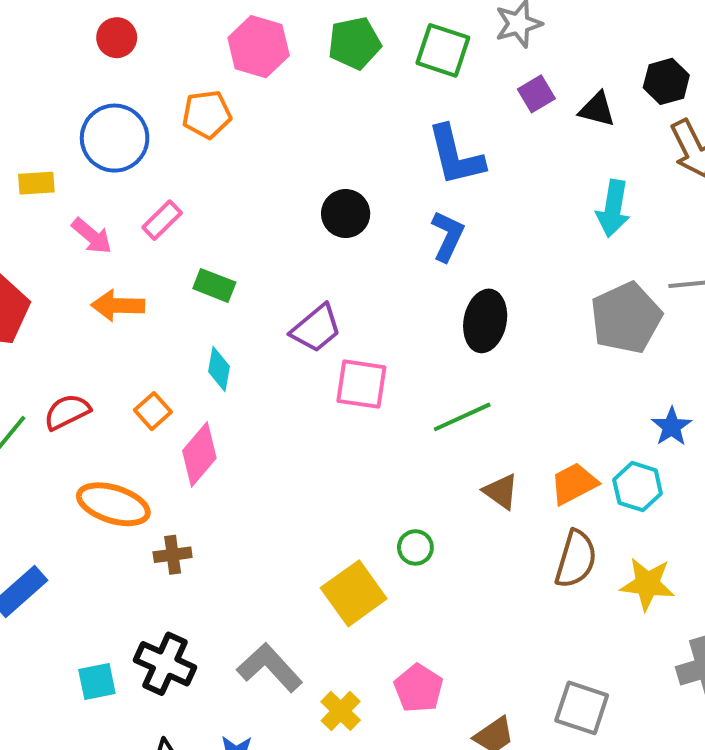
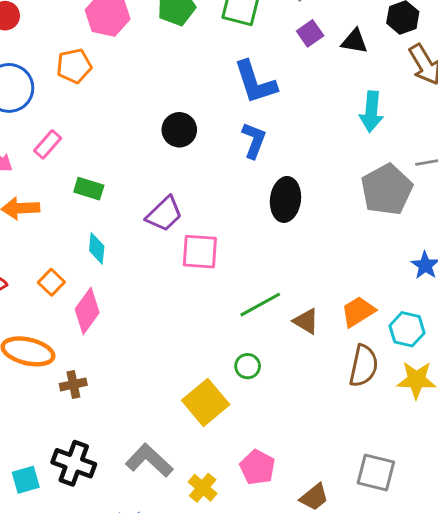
green line: (462, 417) -> (260, 305), moved
cyan hexagon: (638, 487) -> (407, 329), moved

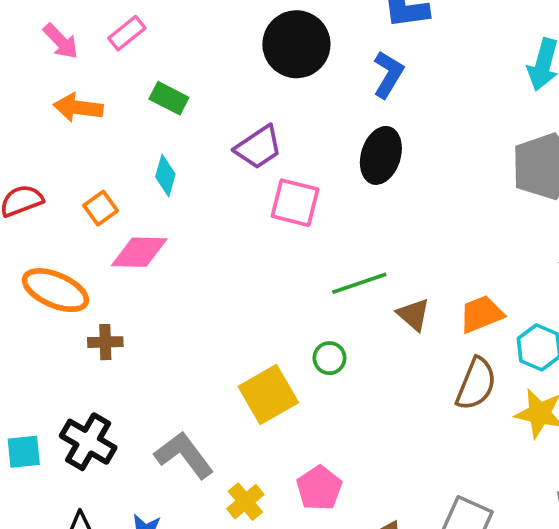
black circle: (179, 130) -> (296, 44), size x1.5
black ellipse: (285, 199) -> (381, 155), moved
pink diamond: (87, 311) -> (139, 252), turned 45

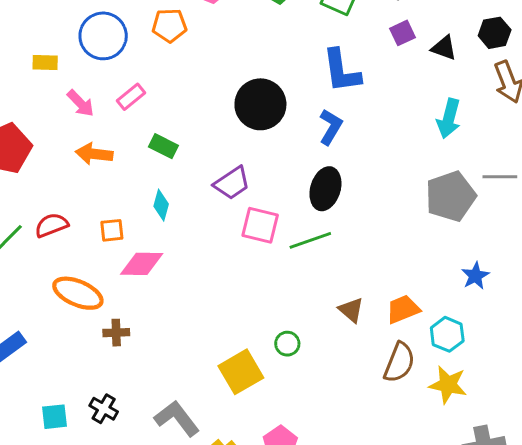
orange square: (101, 208) -> (112, 230), turned 30
green line: (359, 283) -> (310, 240), moved
black cross: (88, 442) -> (104, 409), size x0.7

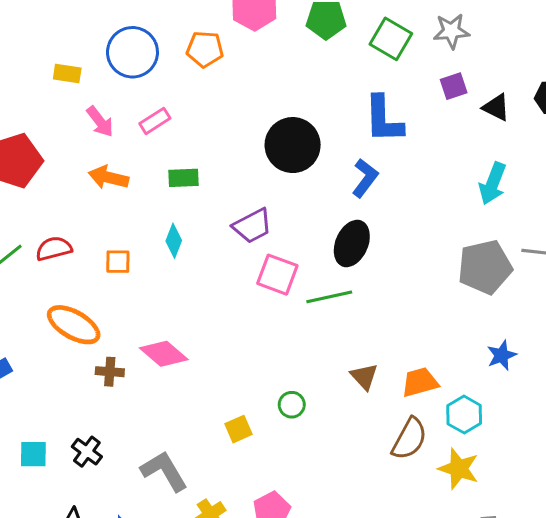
green rectangle: (163, 146) -> (183, 178), turned -36
pink diamond: (142, 264) -> (164, 354), moved, turned 33
yellow square: (241, 372) -> (238, 429), size x0.6

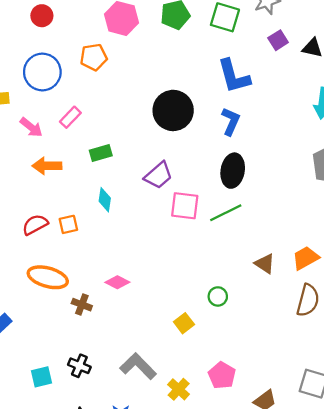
red semicircle: (54, 249) -> (35, 225), moved
pink diamond: (164, 354) -> (117, 282), size x0.7
brown cross: (110, 372) -> (82, 305), turned 30

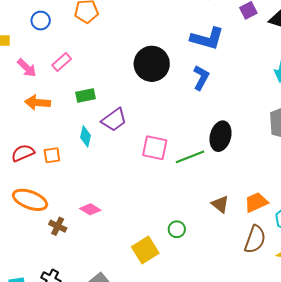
blue circle: (42, 72) -> (41, 21), size x0.6
blue L-shape: (234, 76) -> (207, 38), turned -64
black ellipse: (233, 171) -> (221, 136), moved
purple trapezoid: (158, 175) -> (114, 120), moved
yellow square: (184, 323) -> (145, 250), size x1.5

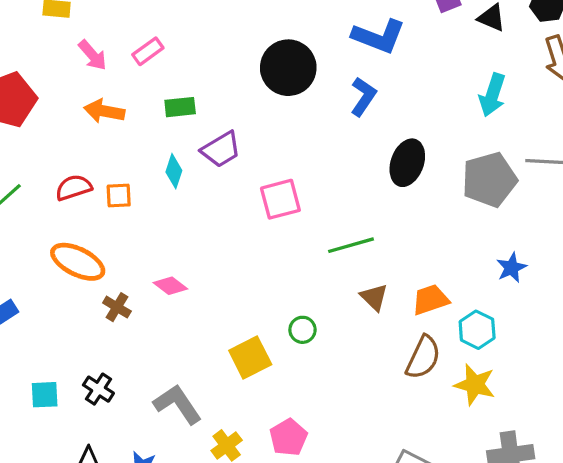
black ellipse: (221, 136) -> (407, 163), moved
pink square: (155, 148) -> (280, 199), turned -32
green line: (190, 157) -> (351, 245), moved

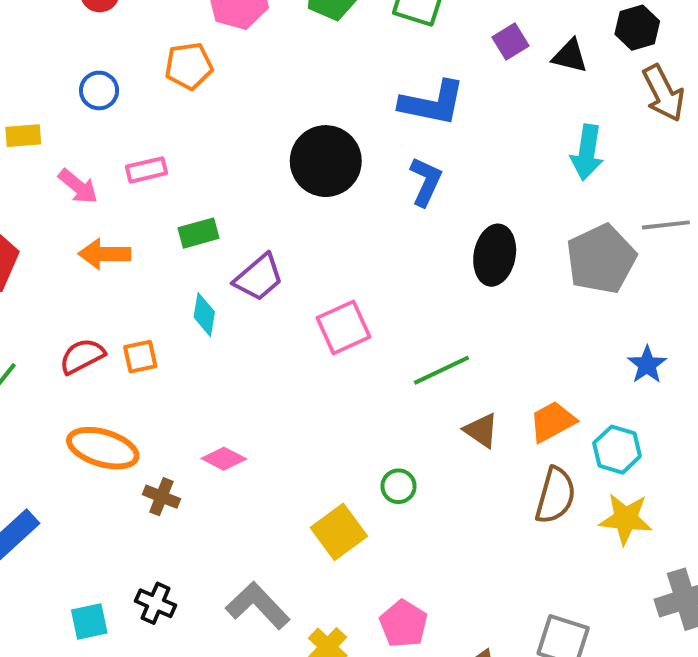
pink rectangle: (148, 51) -> (147, 170), turned 32

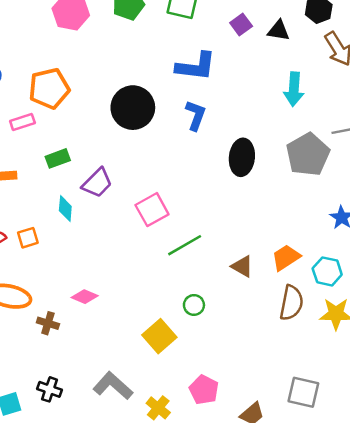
orange pentagon: (189, 66) -> (49, 88), moved, size x1.4
green line: (442, 370) -> (185, 245), moved

